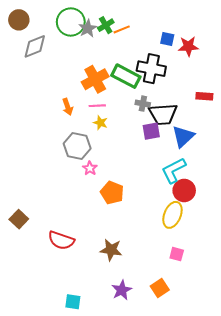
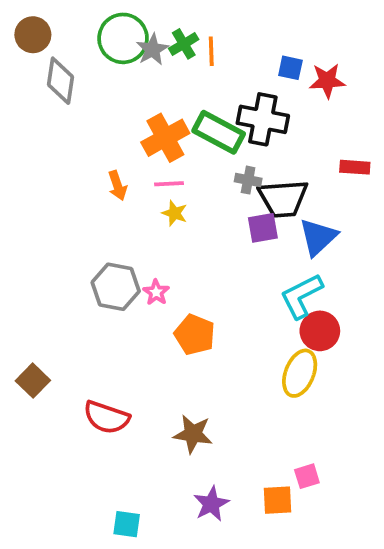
orange line: (122, 29) -> (211, 51), turned -70
gray diamond: (35, 46) -> (60, 81), turned -60
gray hexagon: (77, 146) -> (116, 287), moved
pink square: (177, 254) -> (307, 476), moved, turned -32
orange square: (160, 288) -> (278, 500), turned 30

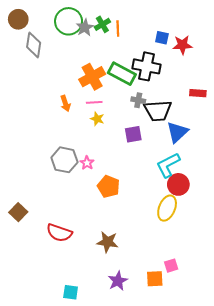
purple square: (263, 228) -> (133, 134), moved

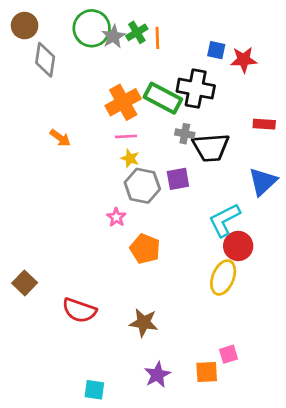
orange arrow: (65, 103) -> (60, 138), moved, turned -35
blue triangle: (177, 132) -> (263, 182), moved
gray hexagon: (64, 160) -> (142, 186), moved

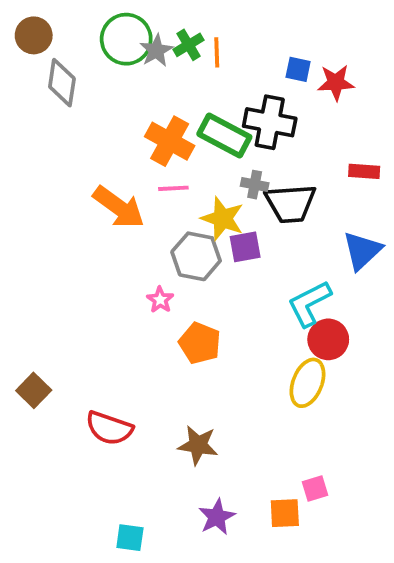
orange cross: (123, 102) -> (170, 141), turned -32
orange arrow: (60, 138) -> (119, 207), moved, size x1.8
yellow star: (130, 158) -> (222, 219), moved, size x1.6

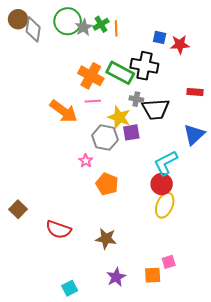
gray diamond: (62, 83) -> (33, 29), moved
red circle: (328, 339) -> (162, 184), moved
cyan square: (130, 538) -> (70, 288), turned -35

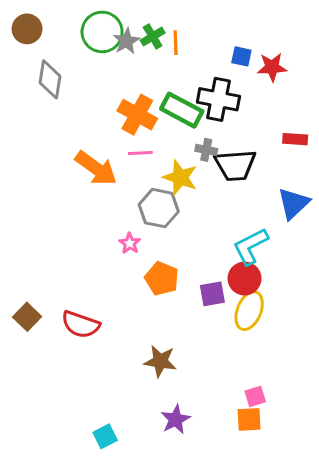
gray diamond: (33, 29) -> (50, 79), moved
purple square: (131, 132) -> (212, 294), moved
red semicircle: (58, 230) -> (81, 324), moved
orange square: (153, 275) -> (249, 419), moved

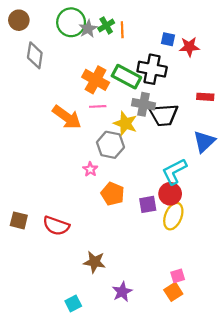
gray cross: (206, 150) -> (143, 104), size x1.5
brown square: (27, 317) -> (19, 220), turned -30
brown star: (160, 361) -> (94, 262), moved
orange square: (249, 419) -> (173, 292), turned -30

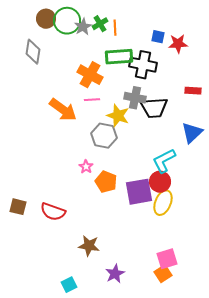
brown circle: (19, 20) -> (46, 19), moved
green rectangle: (126, 77) -> (119, 57), moved, turned -32
pink star: (90, 169) -> (86, 167), moved
purple square: (148, 204) -> (139, 192), size x1.6
pink square: (178, 276) -> (167, 259), size x1.5

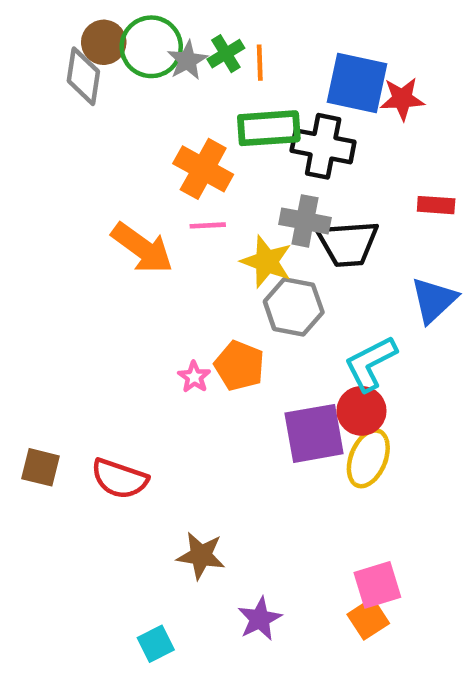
blue square: (158, 37) -> (357, 83), size x2.0
gray diamond: (33, 52) -> (83, 76), moved
gray hexagon: (104, 136) -> (294, 307), moved
orange pentagon: (106, 182) -> (239, 366), moved

